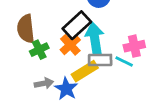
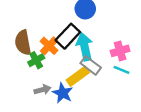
orange cross: (70, 45) -> (49, 46), moved
gray rectangle: (100, 60) -> (91, 65), turned 42
cyan line: (124, 61) -> (121, 70), moved

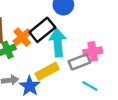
gray rectangle: (91, 65) -> (79, 62), moved, turned -66
cyan line: (121, 70) -> (90, 86), moved

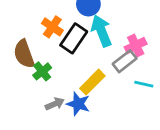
orange cross: (22, 37) -> (52, 27), moved
cyan arrow: (58, 42) -> (101, 31), moved

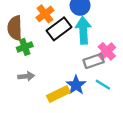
pink cross: (136, 46) -> (107, 51), turned -36
yellow rectangle: (92, 82) -> (58, 94), moved
blue star: (78, 104) -> (76, 85), moved

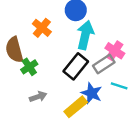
black rectangle: (59, 29) -> (76, 66), moved
cyan arrow: (83, 30) -> (85, 35), turned 30

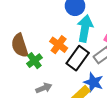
orange cross: (42, 28) -> (59, 45), moved

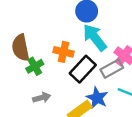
cyan arrow: (85, 28) -> (95, 37), turned -55
orange cross: (59, 45) -> (64, 52), turned -30

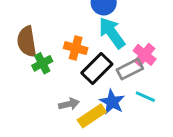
gray arrow: (42, 98) -> (69, 104), moved

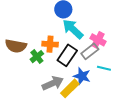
brown semicircle: (27, 42) -> (16, 46), turned -60
green cross: (42, 63) -> (37, 57), moved
gray arrow: (69, 104) -> (53, 83), size x1.5

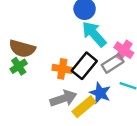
orange cross: (50, 44) -> (62, 69), moved
green cross: (37, 57) -> (19, 66), moved

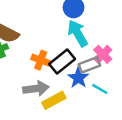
blue star: (100, 93) -> (78, 78), moved

